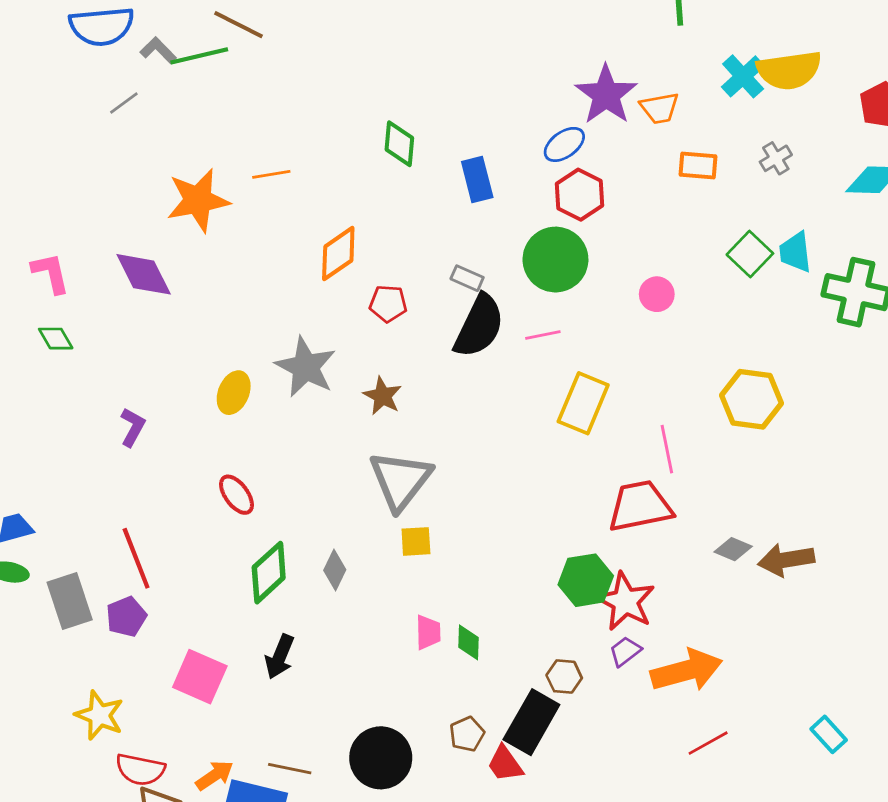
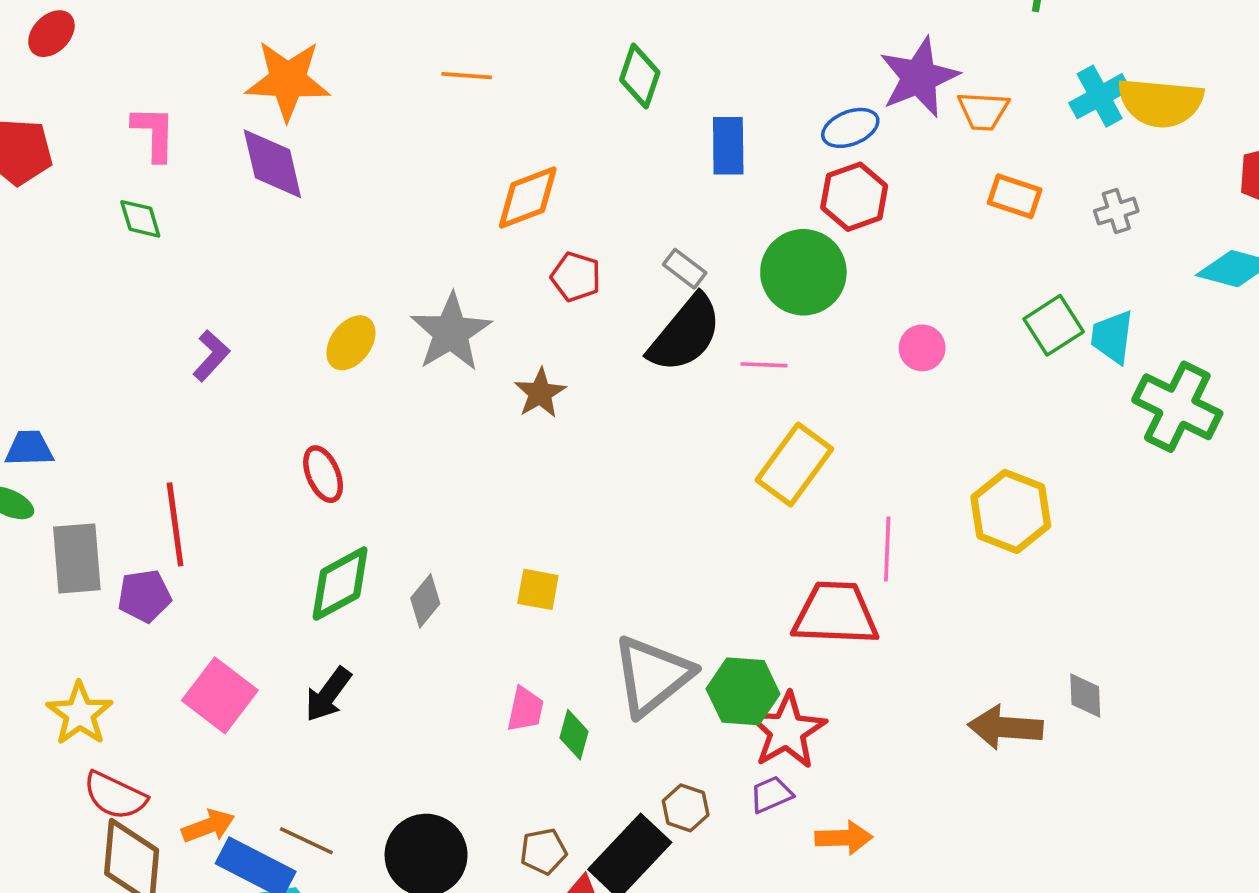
orange star: (198, 200) -> (288, 80), moved
gray triangle: (400, 480) -> (652, 676), moved
gray diamond: (733, 549) -> (1085, 696), moved, turned 51
orange arrow: (686, 670) -> (844, 838), size x0.6

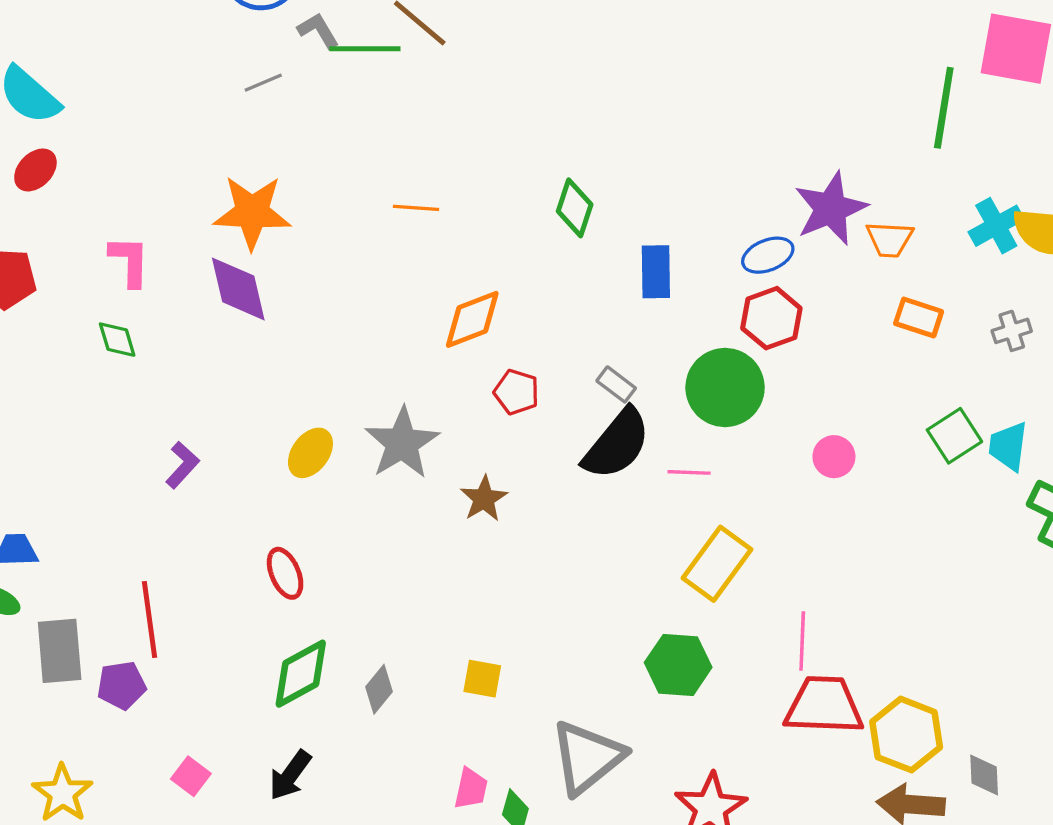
yellow hexagon: (1011, 511) -> (906, 735), moved
red trapezoid: (835, 614) -> (824, 705), moved
green hexagon: (743, 691) -> (678, 665), moved
pink square: (220, 695) -> (191, 776), size x0.6

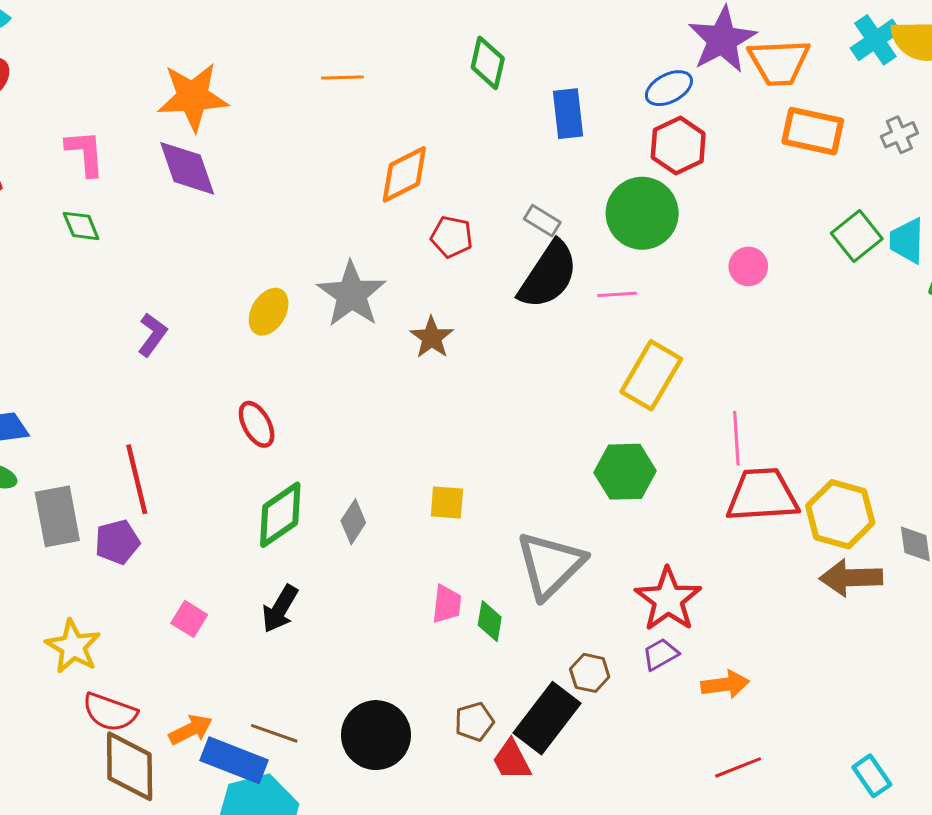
orange trapezoid: (890, 239) -> (779, 62), size x1.4
orange rectangle: (919, 317) -> (813, 131), size x1.4

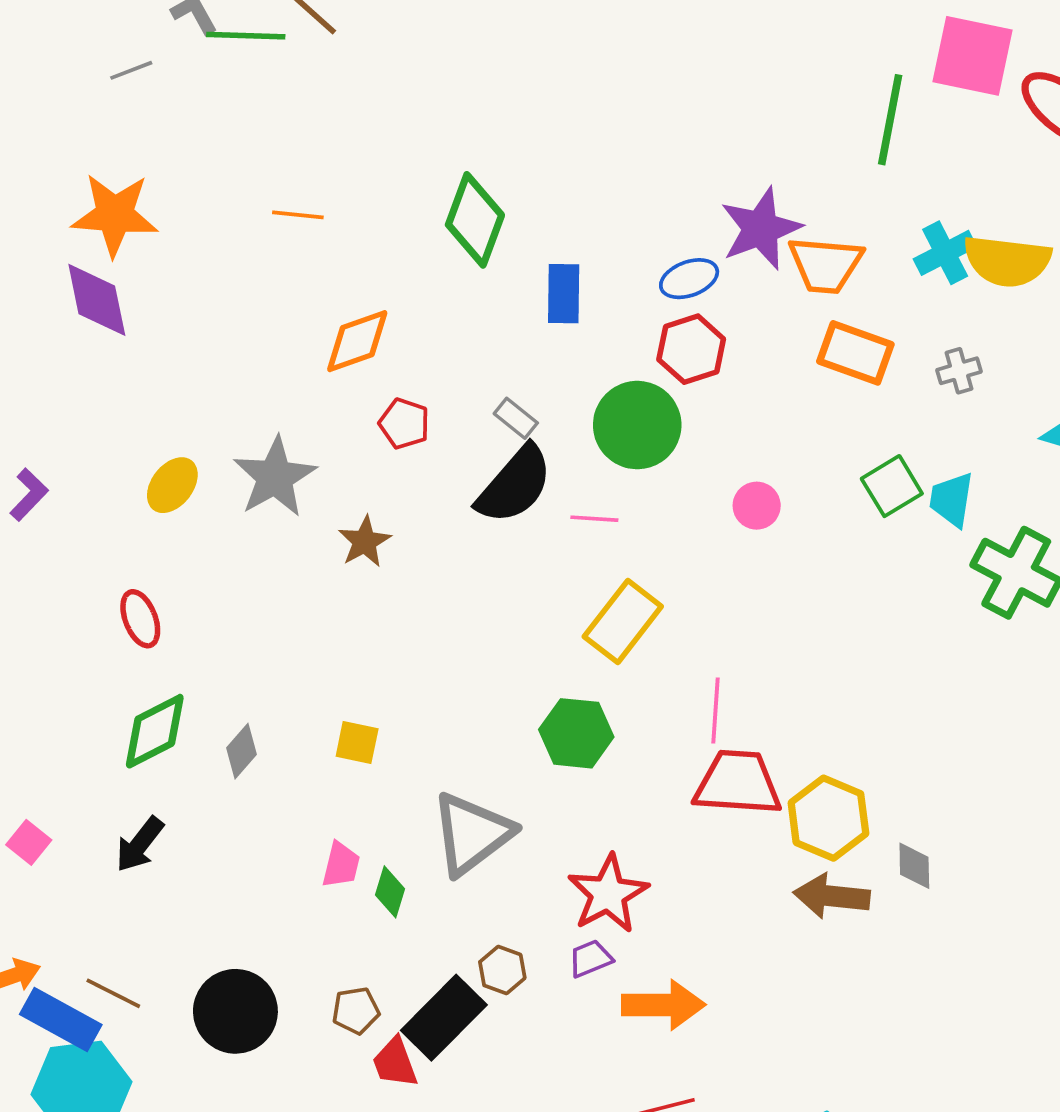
green diamond: (488, 63) -> (475, 220), size x1.4
orange arrow: (725, 684) -> (663, 1005), size x1.4

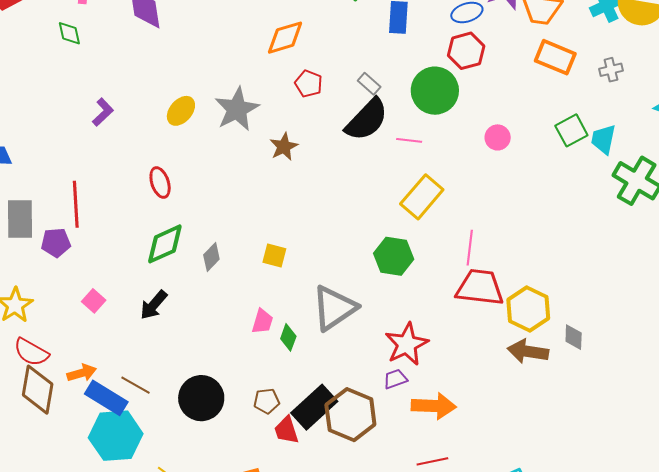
brown hexagon: (502, 970) -> (350, 415), moved, size x2.0

